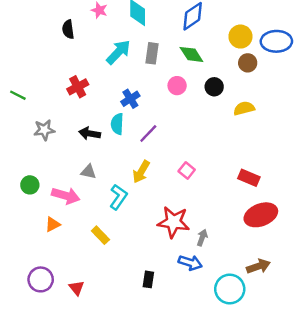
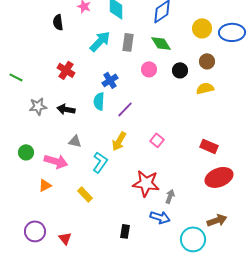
brown circle: (248, 63) -> (207, 61), moved
red cross: (78, 87) -> (66, 70), turned -30
black arrow: (90, 133) -> (66, 109), moved

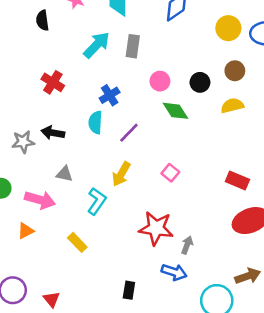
green diamond: (161, 43) -> (175, 111), moved
gray star: (38, 106) -> (23, 142), moved

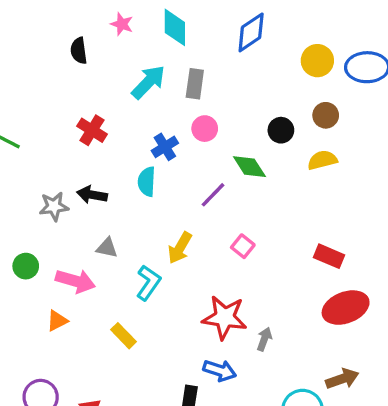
pink circle: (160, 81) -> (205, 129), moved
purple line: (129, 133) -> (213, 195), moved
blue arrow: (174, 272) -> (220, 370), moved

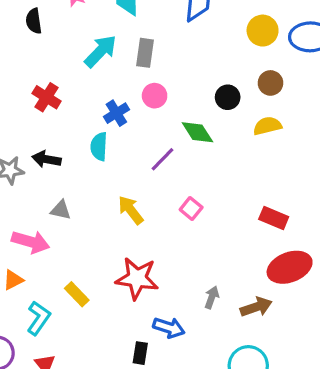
yellow arrow: (180, 248) -> (131, 210), turned 112
cyan L-shape: (148, 283) -> (39, 318), moved
red star: (225, 317) -> (137, 278), moved
brown arrow: (342, 379) -> (256, 307), moved

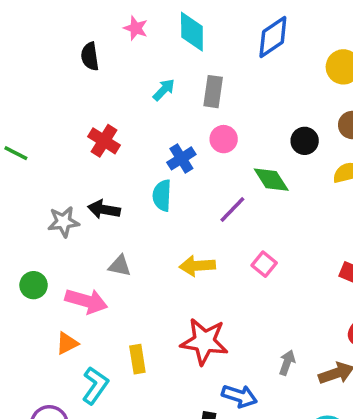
cyan arrow: (101, 51) -> (164, 90), size x0.6
yellow arrow: (131, 210) -> (197, 266), turned -56
yellow rectangle: (77, 294) -> (137, 359), turned 35

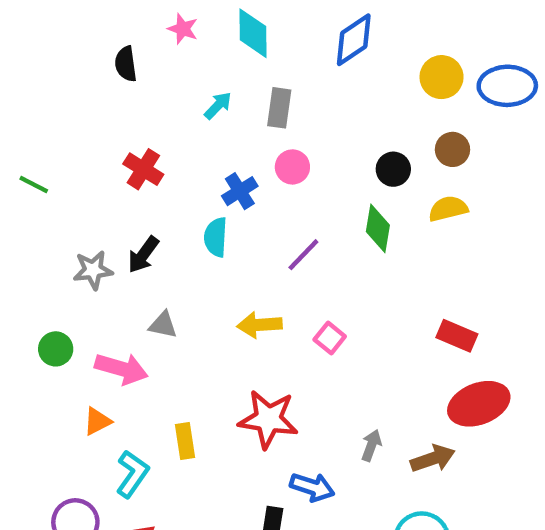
green diamond: (271, 180) -> (378, 228), moved, turned 42
black arrow: (104, 209) -> (143, 255), turned -64
pink square: (264, 264) -> (330, 338), moved

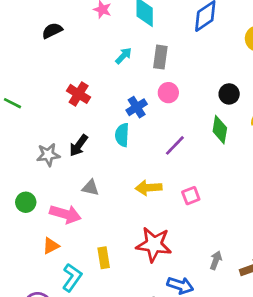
black semicircle: (126, 64) -> (52, 31), moved, turned 72
pink square: (330, 338) -> (191, 196), turned 30

